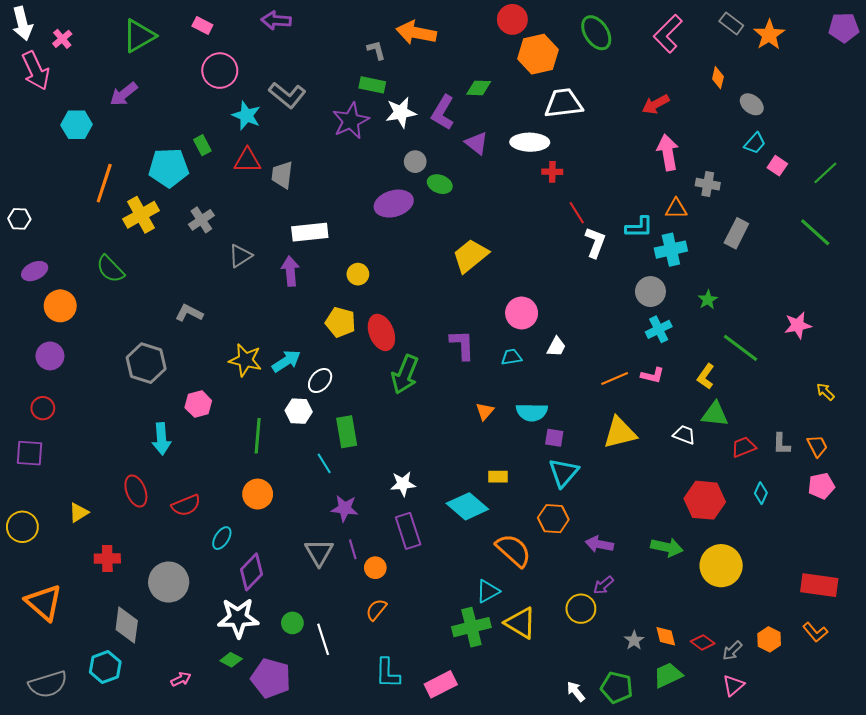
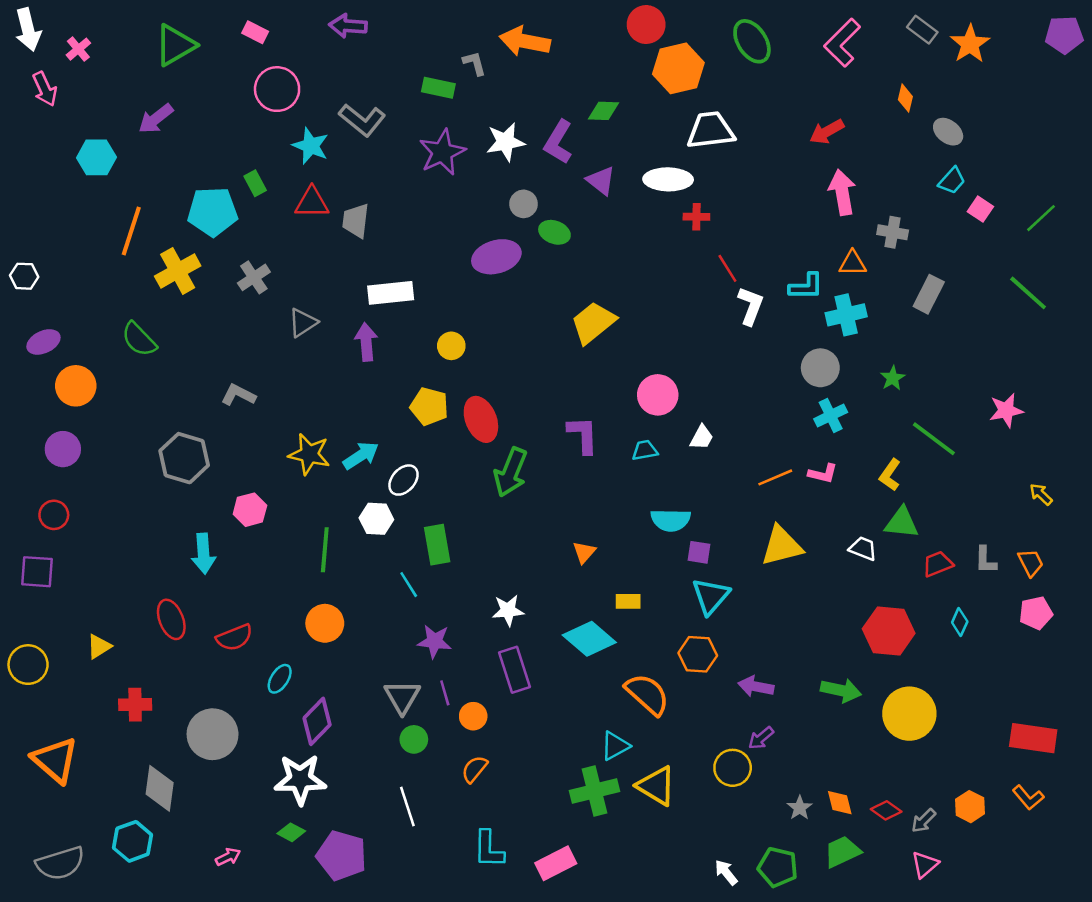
pink arrow: (36, 71) -> (45, 89), size x0.7
green rectangle: (372, 85) -> (438, 88), moved
orange triangle: (485, 411) -> (584, 552), moved
green circle: (292, 623) -> (414, 739), moved

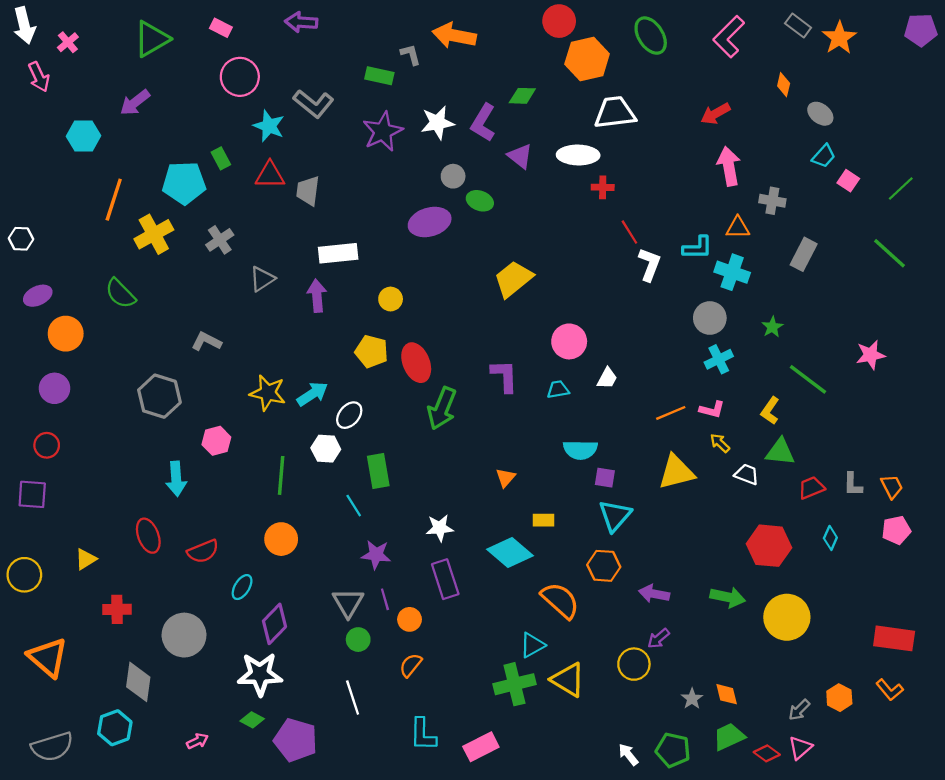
cyan cross: (846, 315) -> (732, 272), turned 32
yellow arrow: (1041, 494) -> (720, 443), moved
red diamond: (886, 810) -> (767, 753), moved

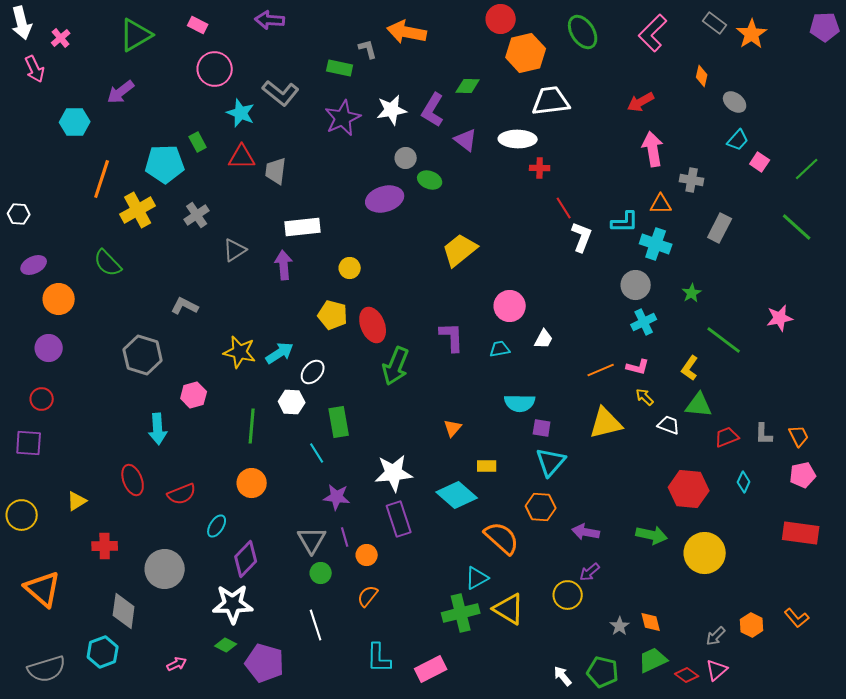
white star: (440, 528) -> (394, 473), size x1.5
red rectangle: (894, 638) -> (801, 533), moved

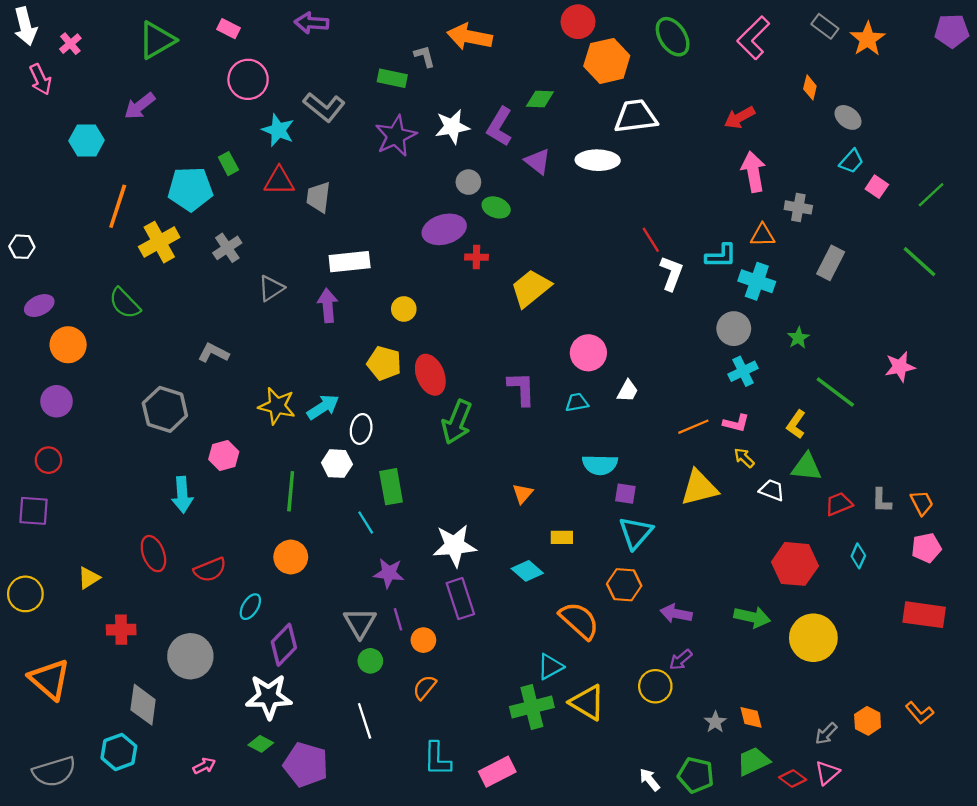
red cross: (540, 168) -> (476, 257), moved
white ellipse: (313, 372) -> (361, 429), turned -30
cyan diamond: (457, 495) -> (527, 571), size x0.7

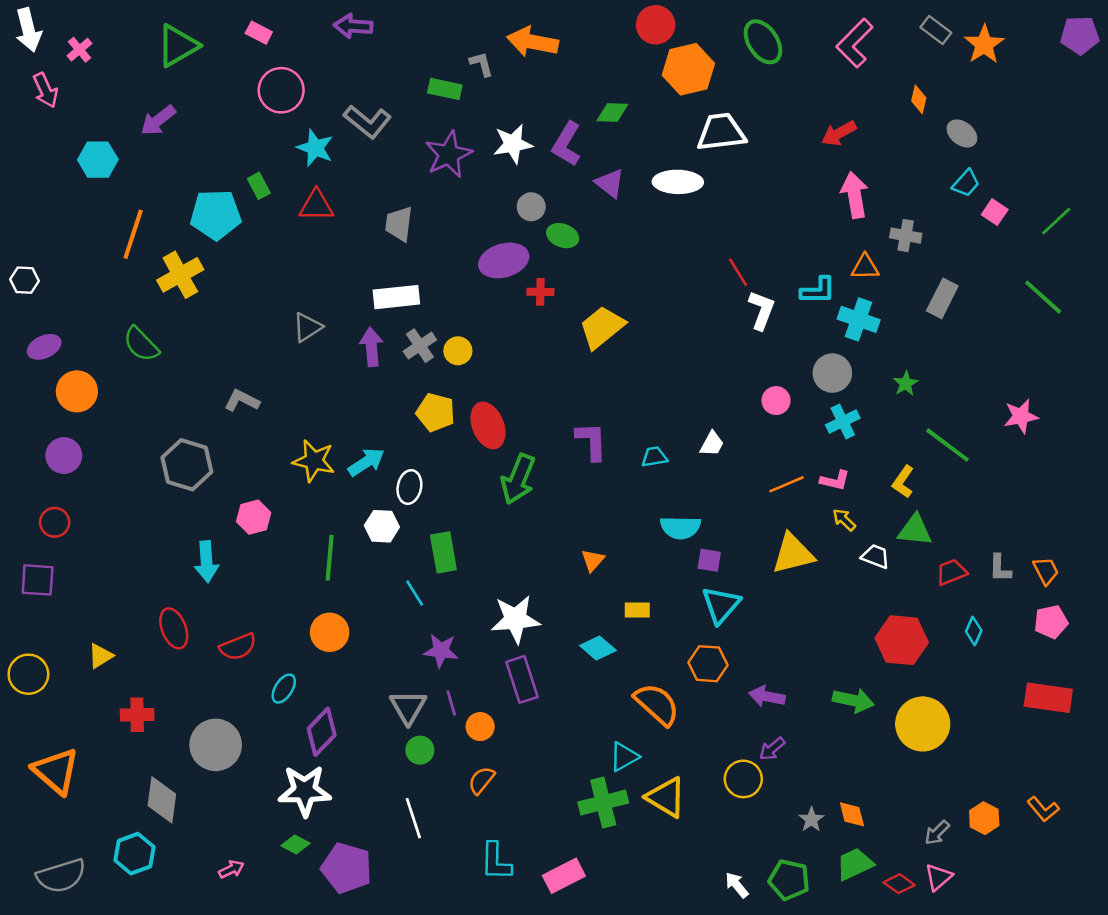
gray trapezoid: (318, 197) -> (399, 224), moved
gray cross: (227, 248) -> (420, 346), moved
pink circle: (588, 353) -> (776, 401), moved, size x0.7

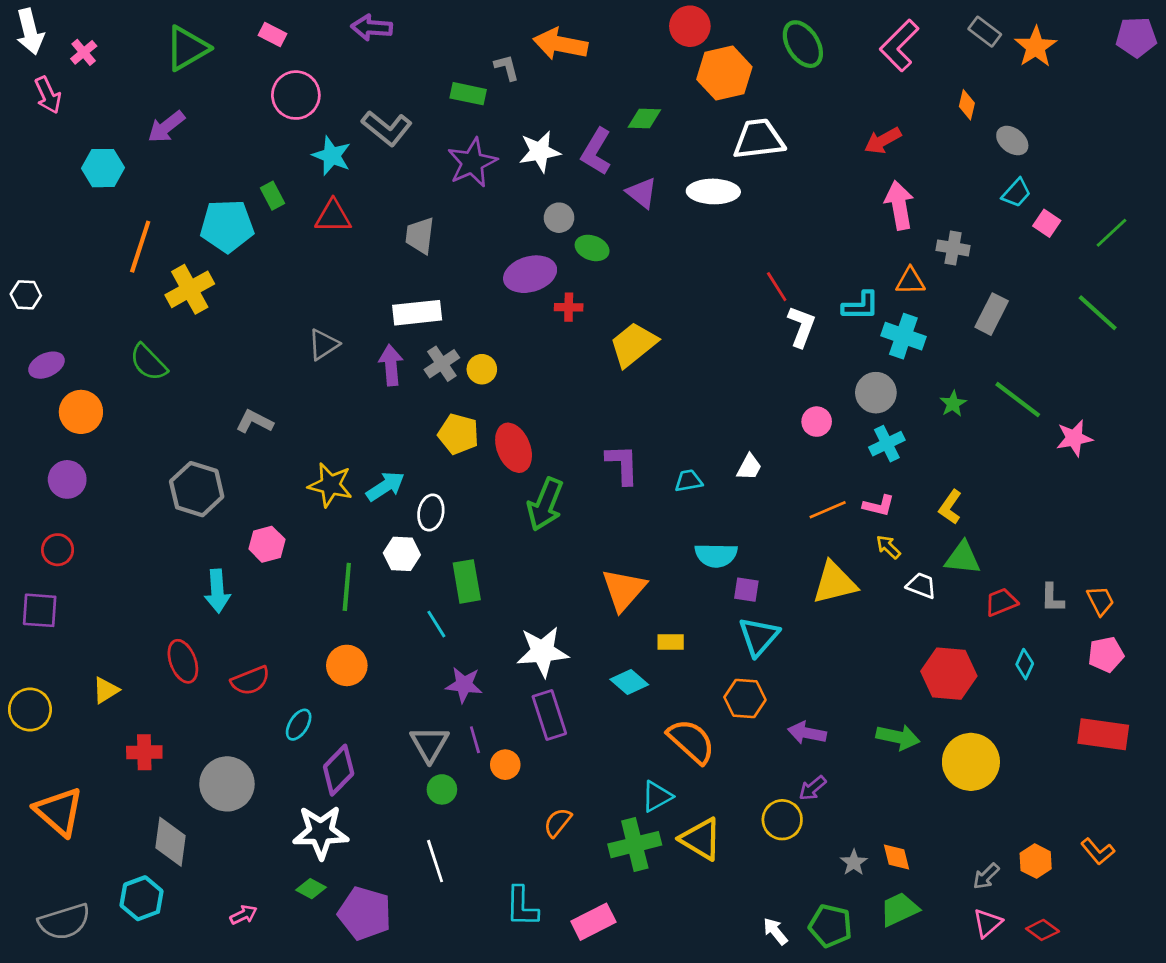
green line: (948, 445) -> (1018, 400), moved
orange triangle: (593, 560) -> (624, 590), size x1.8
orange semicircle: (481, 780) -> (558, 822), moved
red diamond: (899, 884) -> (1043, 930), moved

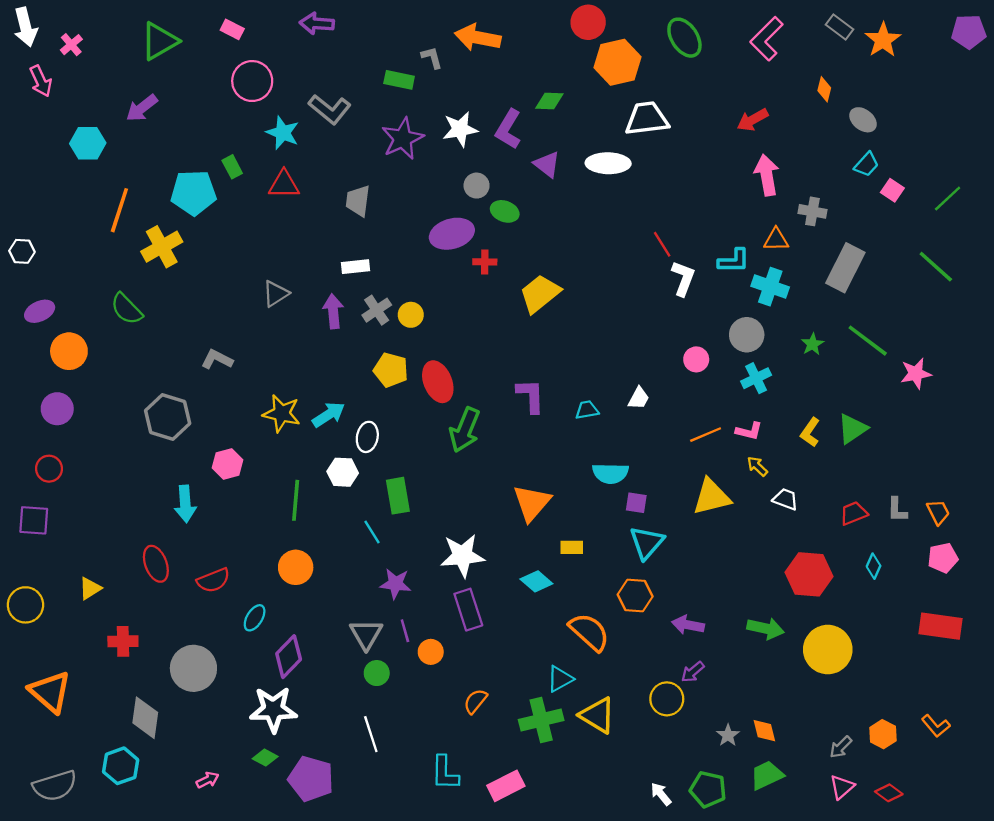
white rectangle: (417, 313) -> (356, 267), size x0.7
gray rectangle: (992, 314) -> (845, 268), size x1.4
green triangle: (963, 558) -> (852, 429), moved, turned -40

